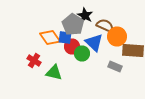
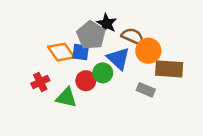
red circle: (72, 46) -> (86, 81), moved
red cross: (34, 60) -> (40, 82), turned 32

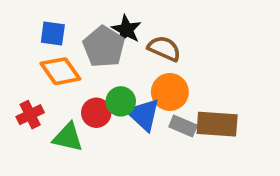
orange circle: (148, 51) -> (170, 92), moved
blue square: (81, 52) -> (53, 33), moved
blue triangle: (118, 59) -> (143, 115), moved
brown rectangle: (169, 69) -> (217, 124), moved

